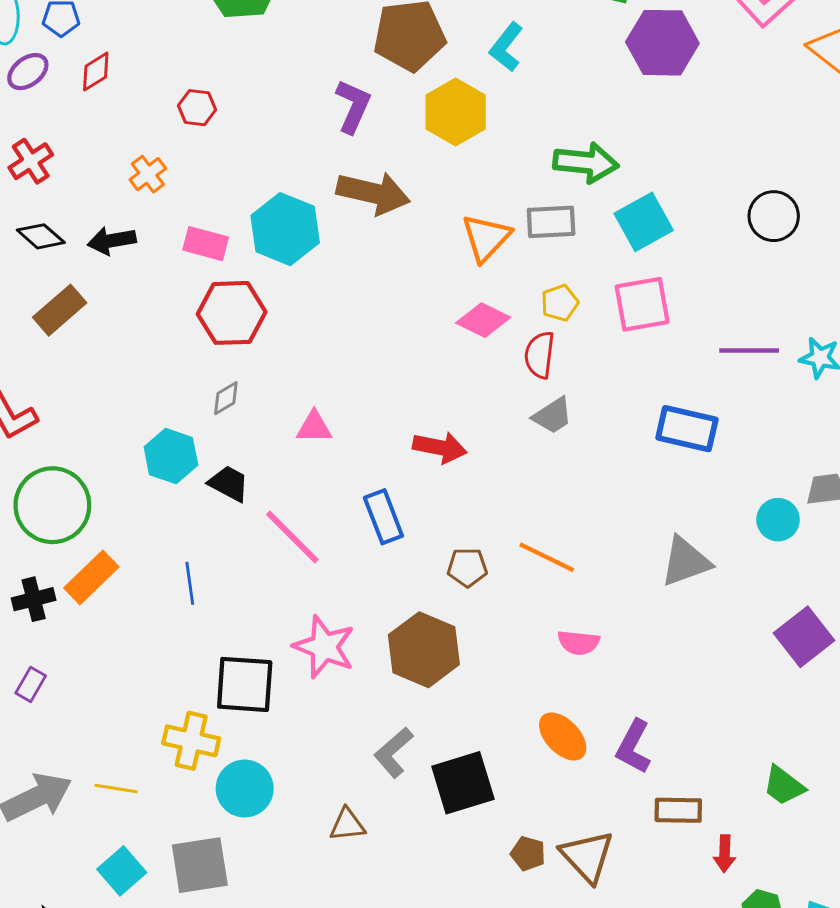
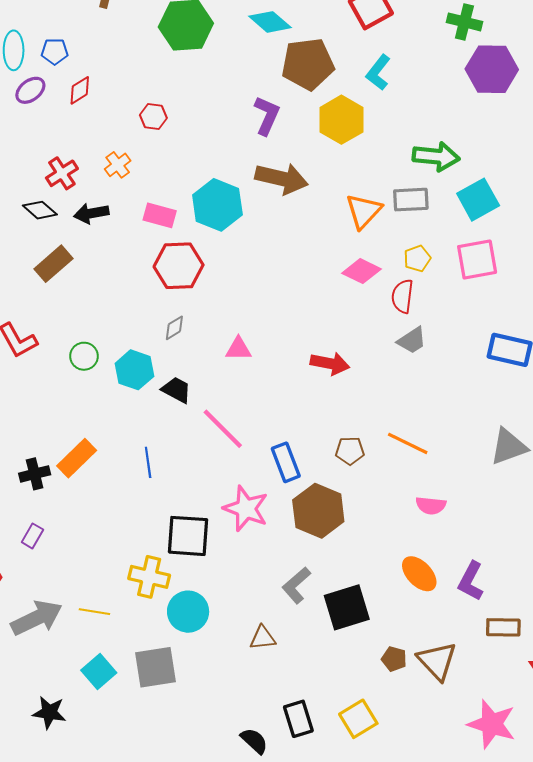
red cross: (31, 161) -> (62, 173), moved
green circle: (52, 505) -> (84, 356), moved, size x0.5
blue rectangle: (383, 517) -> (286, 462), moved

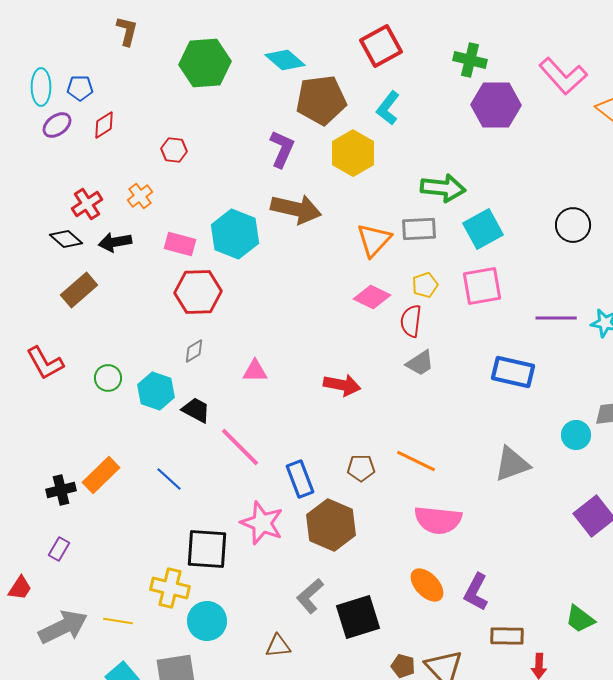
blue line: (148, 462) -> (169, 479), turned -40
pink semicircle: (431, 505) -> (438, 520), size x1.6

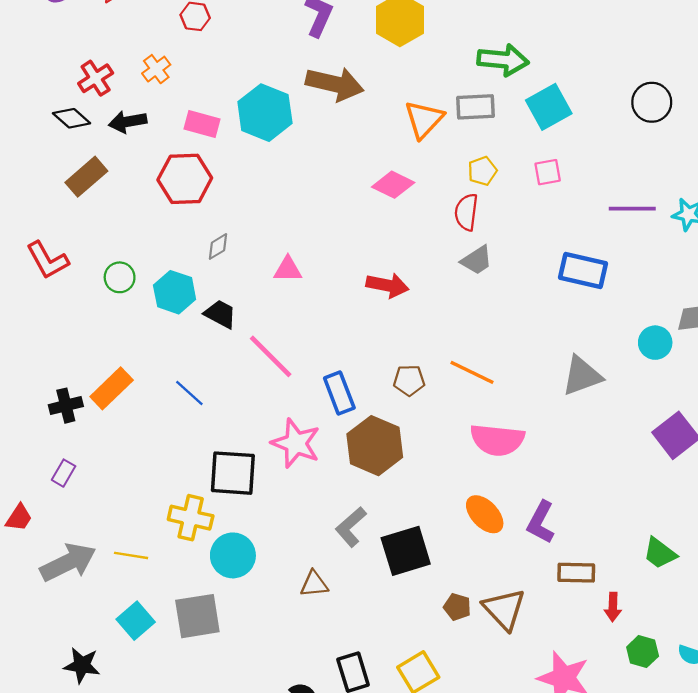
pink square: (482, 286) -> (548, 172), size x0.6
red hexagon: (198, 292) -> (185, 179), moved
pink diamond: (372, 297) -> (393, 185), moved

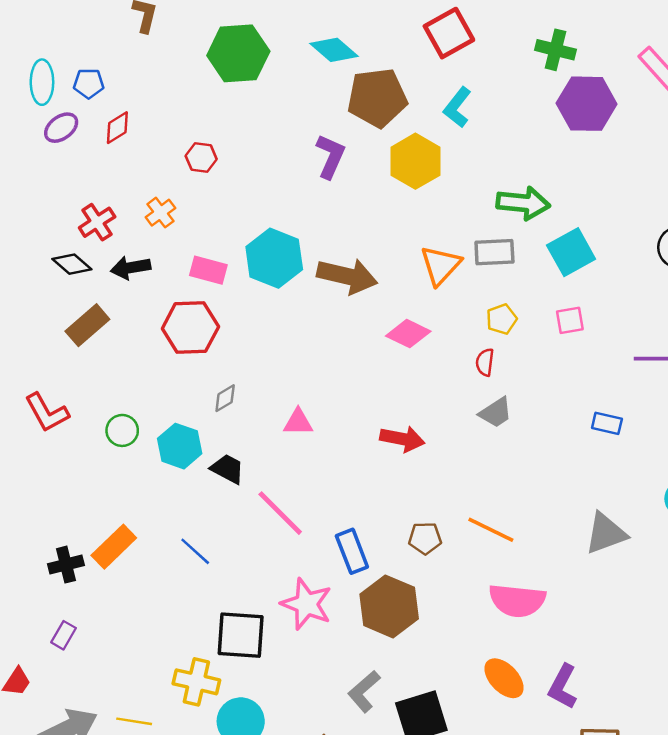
brown arrow: (335, 84) -> (347, 276), moved
red semicircle: (466, 212) -> (485, 362), size x0.7
blue rectangle: (583, 270) -> (607, 423), size x0.6

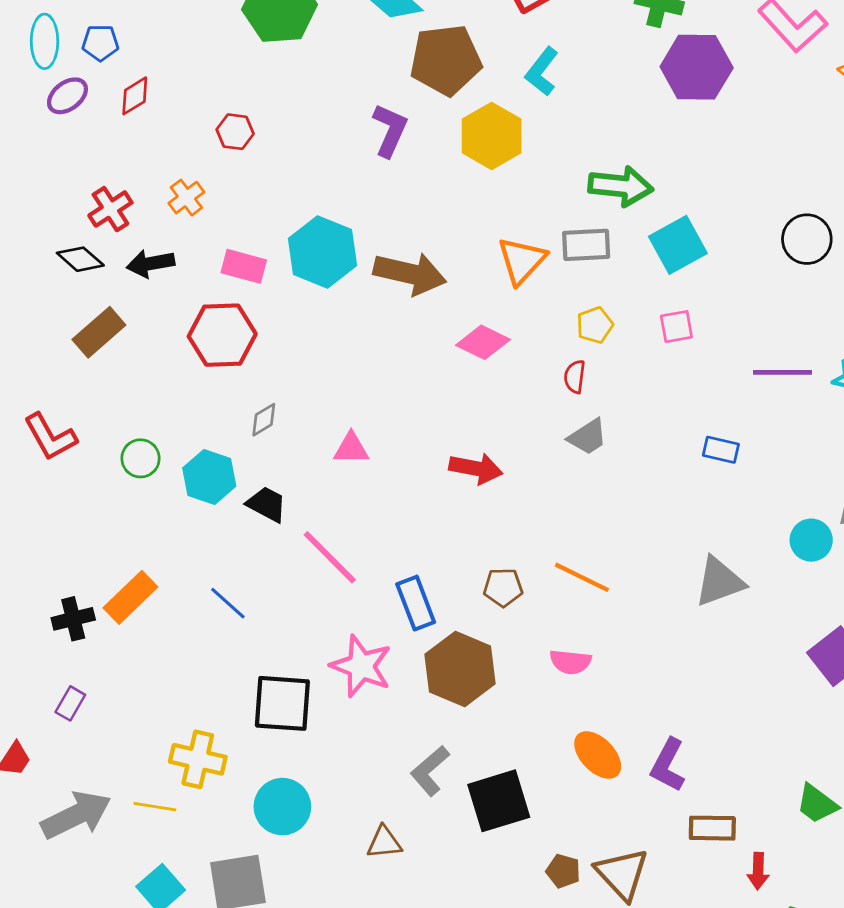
pink semicircle: (517, 600) -> (570, 662), moved, size x0.6
yellow cross: (196, 682) -> (198, 759), moved

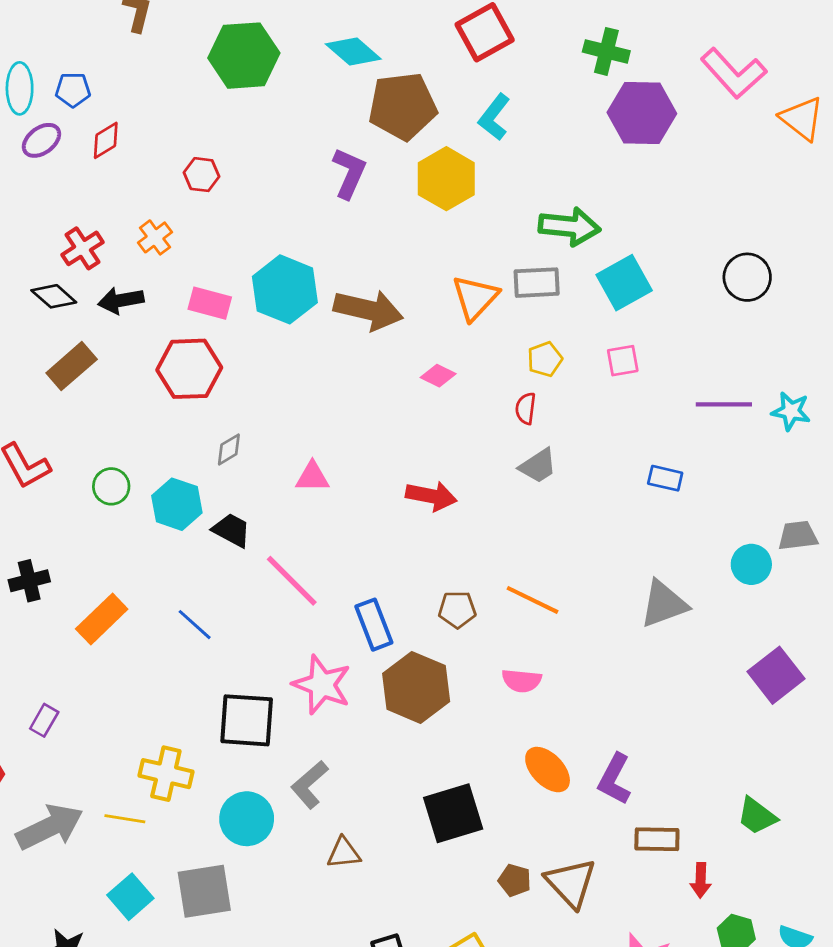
pink diamond: (483, 342) -> (438, 376), size x0.7
black cross: (73, 619) -> (29, 581), moved
gray L-shape: (430, 771) -> (310, 785), moved

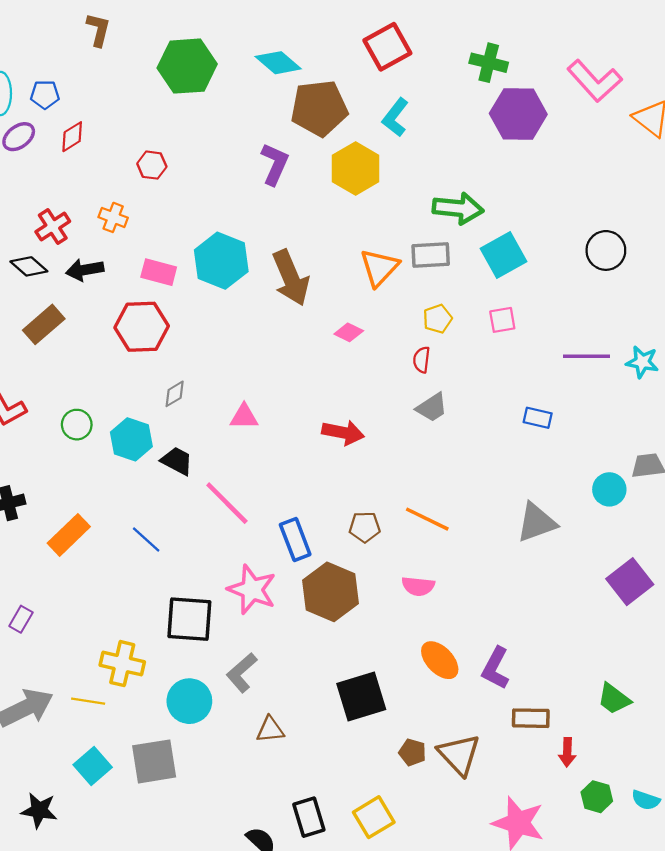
orange cross: (155, 237) -> (113, 217), turned -32
brown arrow: (368, 310) -> (291, 278), turned 54

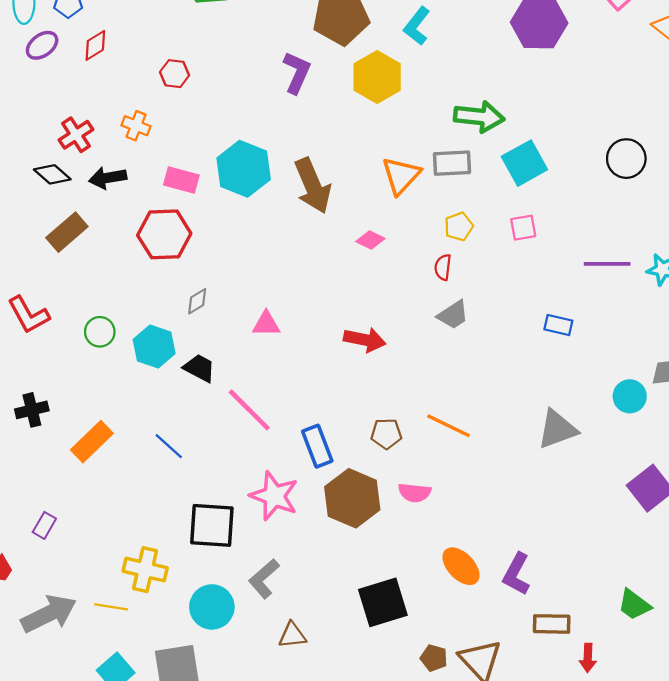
pink semicircle: (418, 586) -> (415, 493), moved

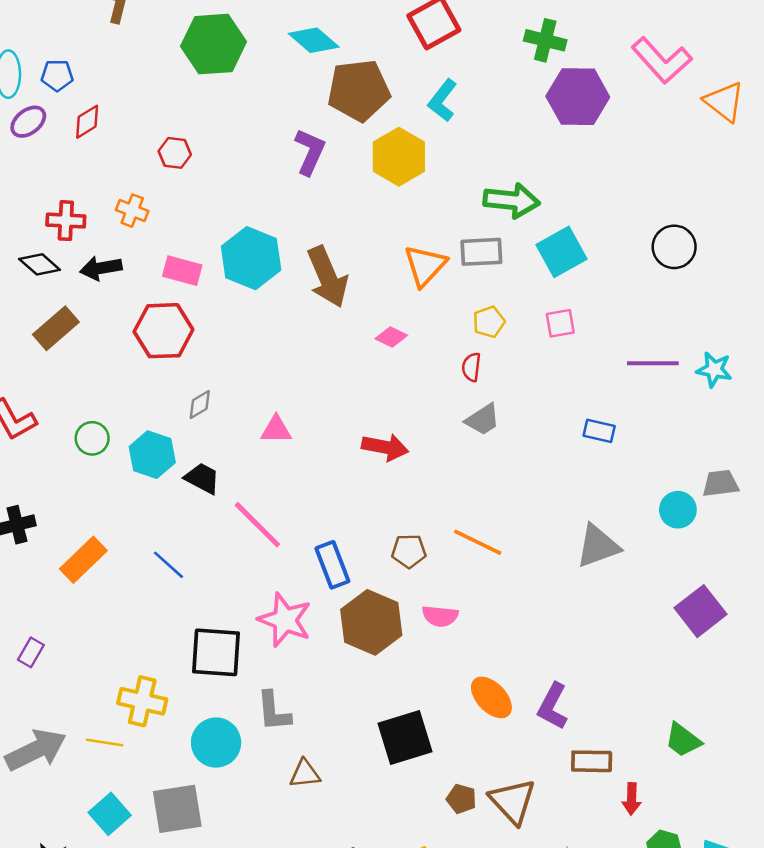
red cross: (76, 135) -> (66, 221), turned 36
gray L-shape: (264, 579) -> (274, 711), turned -54

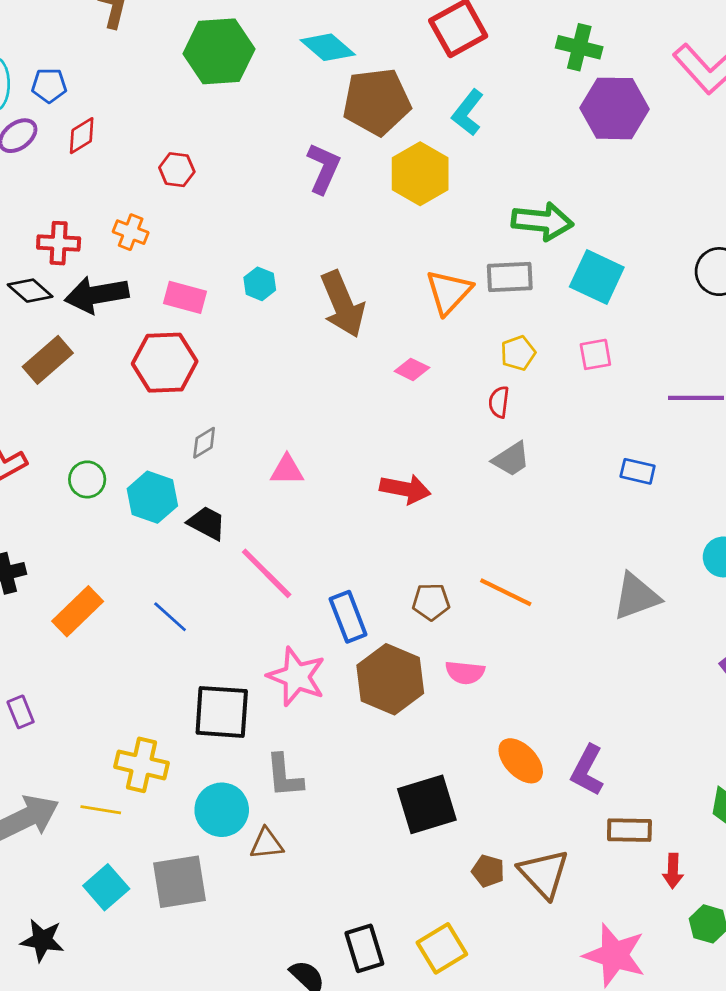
cyan square: (562, 252) -> (597, 277), turned -36
cyan hexagon: (251, 258) -> (260, 284), size x0.5
black arrow: (101, 268) -> (97, 295), size x1.4
purple rectangle: (31, 652) -> (21, 712), turned -52
brown triangle: (305, 774) -> (267, 844), moved

